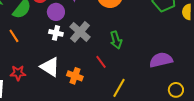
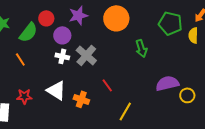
green arrow: (116, 40) -> (141, 48), moved
yellow circle: (176, 90) -> (187, 95), moved

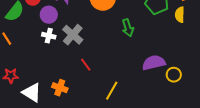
red line: (107, 85) -> (86, 65), moved
white triangle: (56, 90) -> (32, 93), moved
orange cross: (81, 99) -> (60, 88), moved

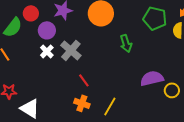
white cross: (49, 36) -> (47, 51), turned 32
orange cross: (60, 88) -> (82, 103), moved

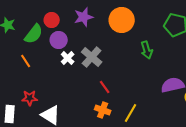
purple circle: (47, 30) -> (59, 40), moved

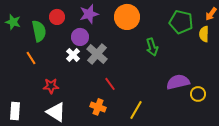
green semicircle: (34, 34) -> (39, 31), turned -50
purple circle: (59, 40) -> (80, 37), moved
red star: (30, 98) -> (51, 86), moved
orange cross: (103, 110) -> (98, 107), moved

